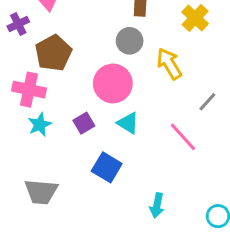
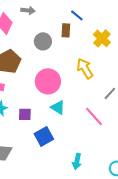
gray circle: (130, 41) -> (43, 41), moved
purple square: (84, 123) -> (25, 114), moved, turned 32
blue square: (107, 167) -> (44, 136), turned 30

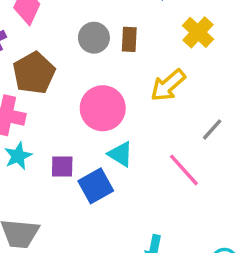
brown rectangle: (66, 30) -> (129, 39), moved
yellow arrow: (85, 68) -> (168, 85), turned -100
blue square: (44, 136) -> (96, 186), moved

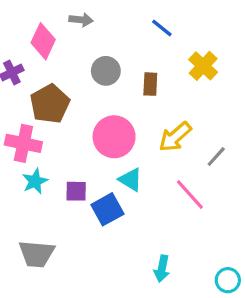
brown rectangle: (129, 39) -> (150, 84), moved
yellow arrow: (168, 85) -> (175, 137), moved

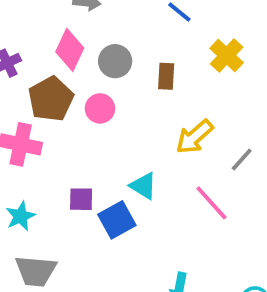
pink diamond: (43, 41) -> (70, 50), moved
pink circle: (114, 137) -> (100, 108), moved, size x0.6
cyan star: (35, 181) -> (21, 216), moved

